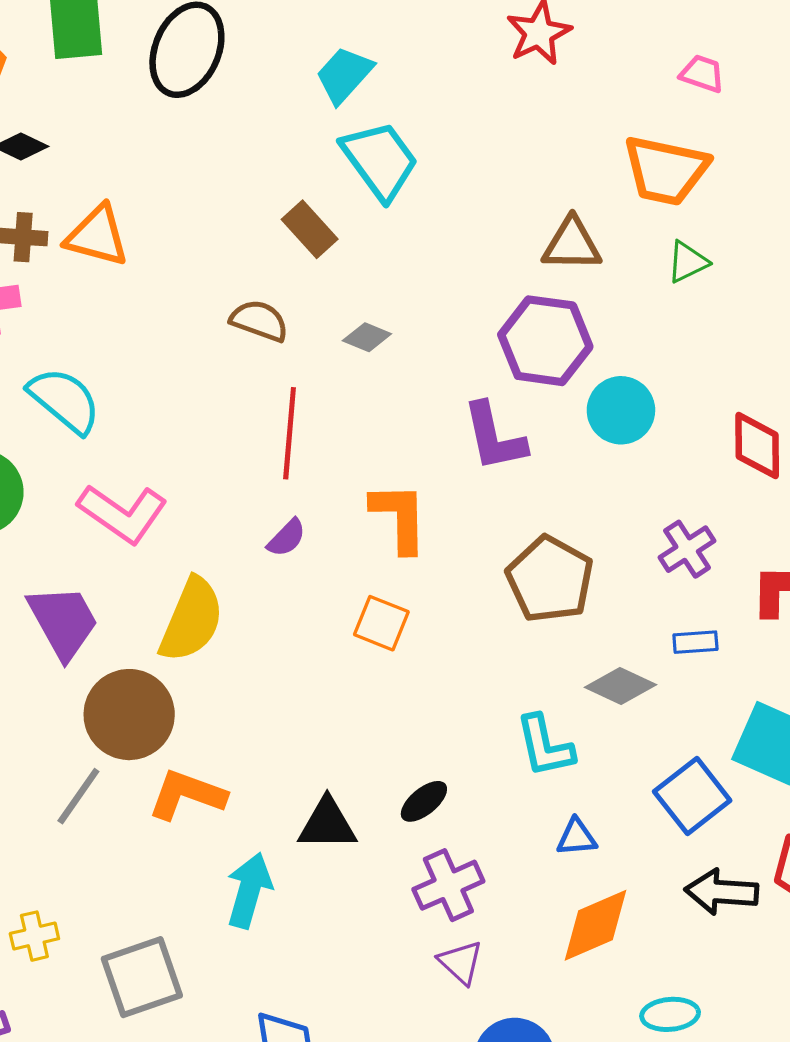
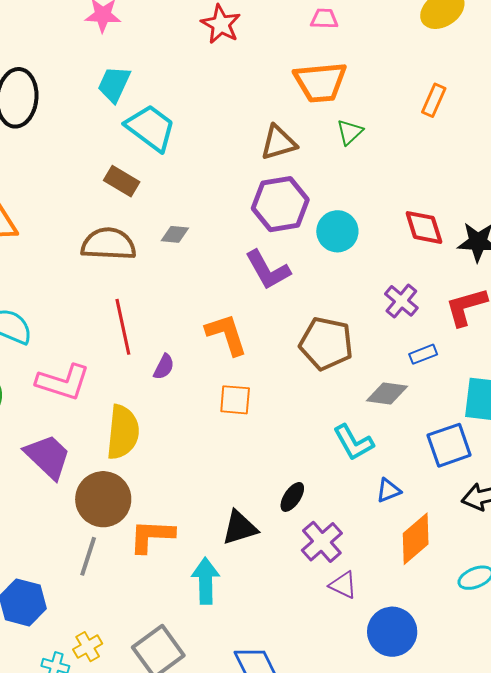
brown semicircle: (259, 321) -> (109, 244), size x1.5
red line: (290, 433) -> (123, 327), moved
blue square: (692, 796) -> (449, 445), turned 36

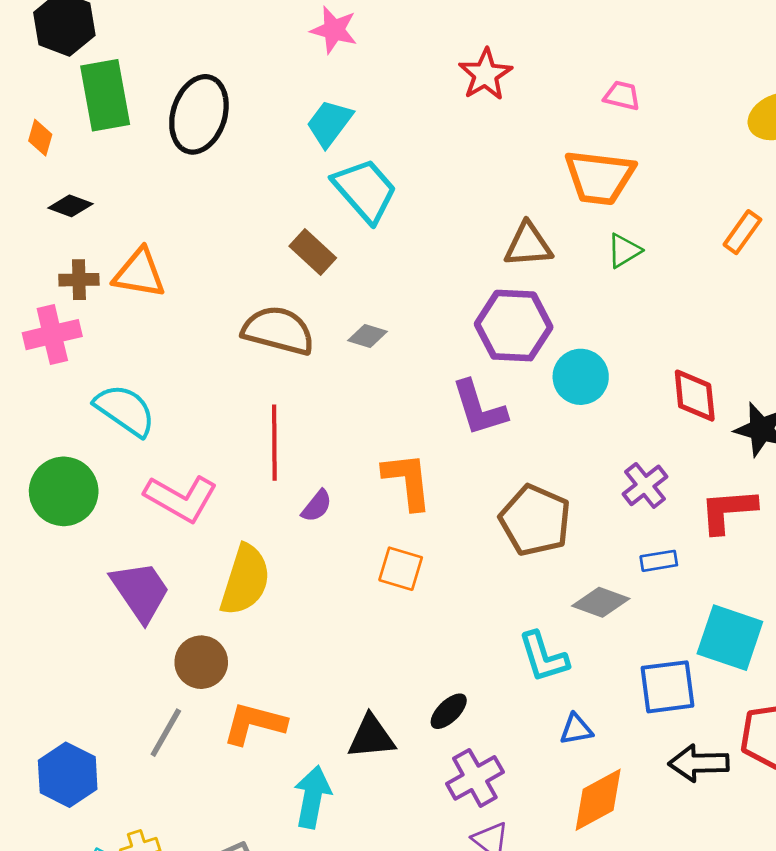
brown circle: (103, 499) -> (201, 662), size x0.7

